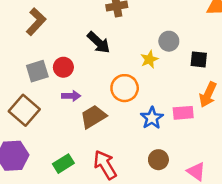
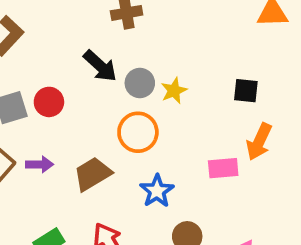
gray circle: (169, 41) -> (140, 83), moved
purple arrow: (71, 96) -> (39, 164), moved
blue star: (152, 118) -> (157, 191), moved

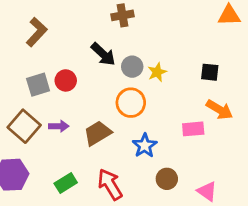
orange arrow: (259, 142) -> (219, 110), turned -84

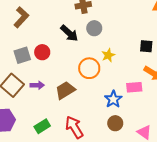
gray circle: (132, 67) -> (94, 28), moved
yellow star: (157, 72) -> (108, 55), moved
blue star: (145, 146) -> (113, 99), moved

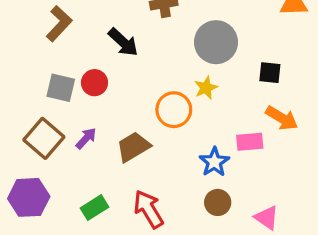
gray circle: (94, 28) -> (216, 42), moved, size x1.6
black arrow: (69, 33) -> (123, 42), moved
gray square: (22, 55) -> (61, 88), turned 30
purple arrow: (37, 85) -> (86, 138), turned -48

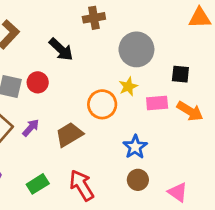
pink rectangle: (250, 142) -> (157, 103), moved

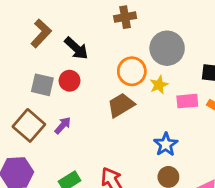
black arrow: (61, 49) -> (76, 48), moved
orange circle: (102, 104) -> (132, 71), moved
brown trapezoid: (69, 135) -> (121, 105), moved

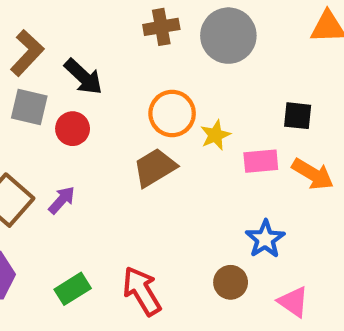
gray circle: (167, 48) -> (228, 36), moved
gray square: (42, 85) -> (29, 107), moved
blue star: (166, 144) -> (265, 239), moved

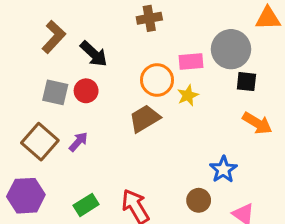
gray circle: (228, 36) -> (231, 49), moved
gray square: (29, 107) -> (55, 92), moved
pink rectangle: (261, 161) -> (191, 61), moved

